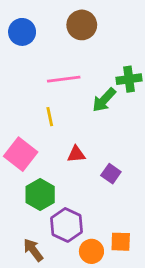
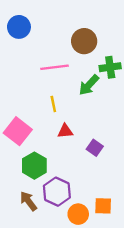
brown circle: (82, 25) -> (84, 41), moved
yellow line: (50, 117) -> (53, 104), moved
brown arrow: (33, 250) -> (28, 201), moved

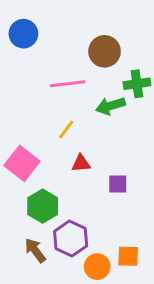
green arrow: (89, 85) -> (110, 106), turned 30
yellow line: (53, 104) -> (66, 129), turned 49
purple square: (95, 148) -> (118, 184), turned -35

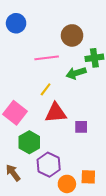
red triangle: (81, 163) -> (56, 113), size x1.6
brown arrow: (35, 250) -> (13, 173), moved

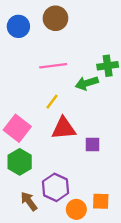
brown circle: (72, 35) -> (55, 18), moved
green hexagon: (29, 142) -> (20, 162), moved
brown arrow: (13, 173) -> (29, 201), moved

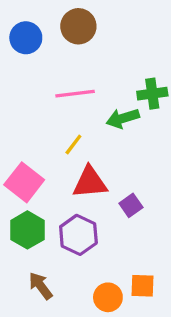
purple square: (93, 145) -> (131, 205), turned -35
purple hexagon: (55, 187) -> (78, 235), moved

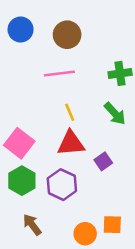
brown circle: (78, 26) -> (67, 35), moved
green arrow: (123, 118) -> (115, 114), moved, turned -115
yellow line: (73, 145) -> (70, 112), moved, turned -60

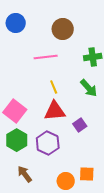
brown circle: (67, 35) -> (63, 29), moved

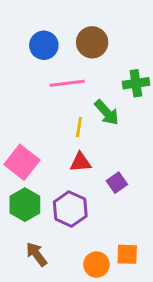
blue circle: (16, 23) -> (44, 45), moved
yellow line: (54, 87) -> (79, 127), turned 32
green arrow: (89, 88) -> (107, 112), moved
red triangle: (55, 111) -> (80, 162), size x0.7

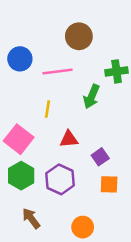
blue circle: (44, 45) -> (20, 59), moved
green arrow: (107, 112) -> (91, 97), turned 65
yellow line: (79, 127) -> (48, 109), moved
orange square: (127, 254) -> (109, 184), moved

